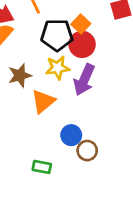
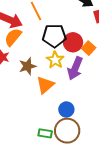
orange square: (81, 24) -> (89, 48), moved
yellow star: (58, 68) -> (55, 60), turned -30
brown circle: (87, 151) -> (67, 131), moved, size x1.6

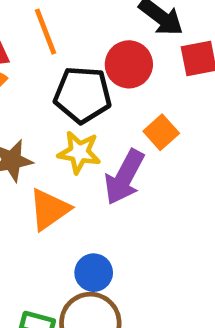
red circle: (73, 42) -> (129, 64), moved
yellow star: (55, 60) -> (79, 152), turned -30

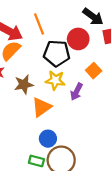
purple arrow: (124, 177) -> (76, 92), size x0.7
blue circle: (94, 273) -> (48, 139), moved

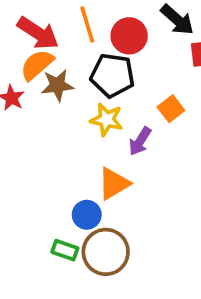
red circle: (78, 39) -> (129, 36), moved
brown star: (24, 84) -> (57, 85), moved
orange triangle: (42, 107) -> (114, 184), moved

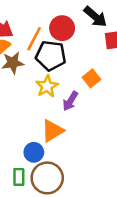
orange line: (87, 25) -> (34, 39), moved, turned 45
yellow star: (107, 120) -> (47, 86), turned 30
green rectangle: (65, 250) -> (19, 177), turned 72

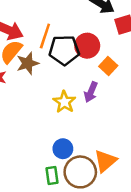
red circle: (62, 28) -> (87, 46), moved
yellow star: (47, 86) -> (64, 102), moved
orange triangle: (52, 131) -> (105, 161), moved

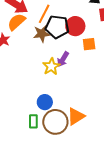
brown star: (28, 63) -> (42, 34), moved
orange square: (108, 66) -> (89, 44), turned 32
purple arrow: (91, 92) -> (63, 59), moved

